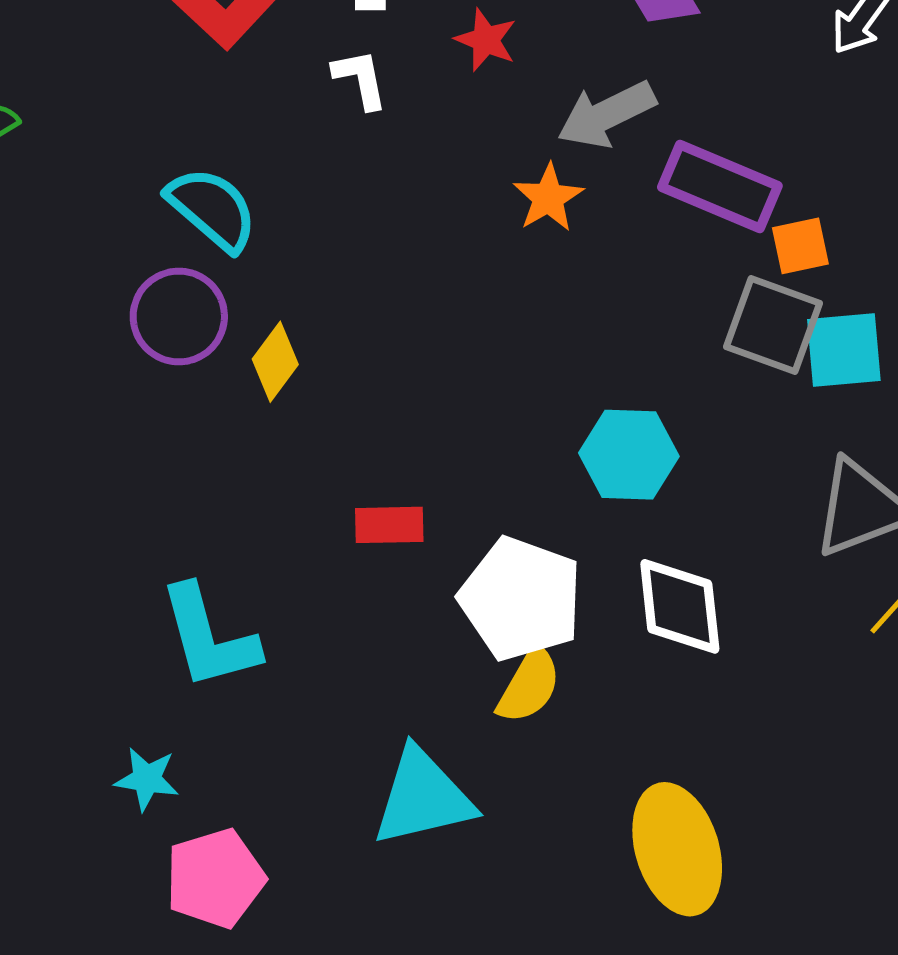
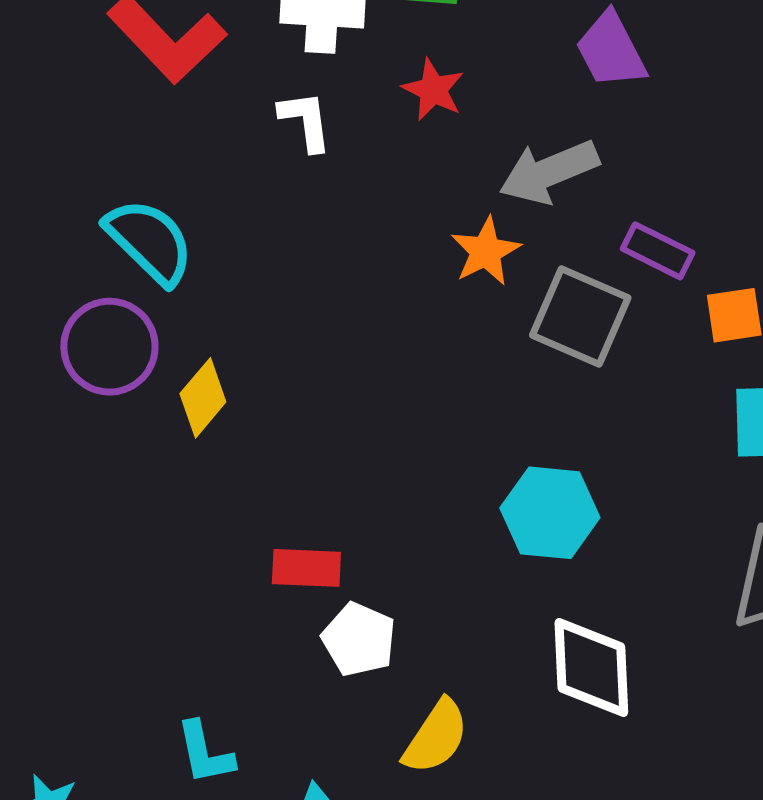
purple rectangle: (720, 186) -> (658, 251), size x0.6
gray square: (773, 325) -> (580, 317), moved
white pentagon: (521, 599) -> (359, 639), moved, size x0.6
cyan L-shape: (209, 637) -> (205, 753), moved, size x0.6

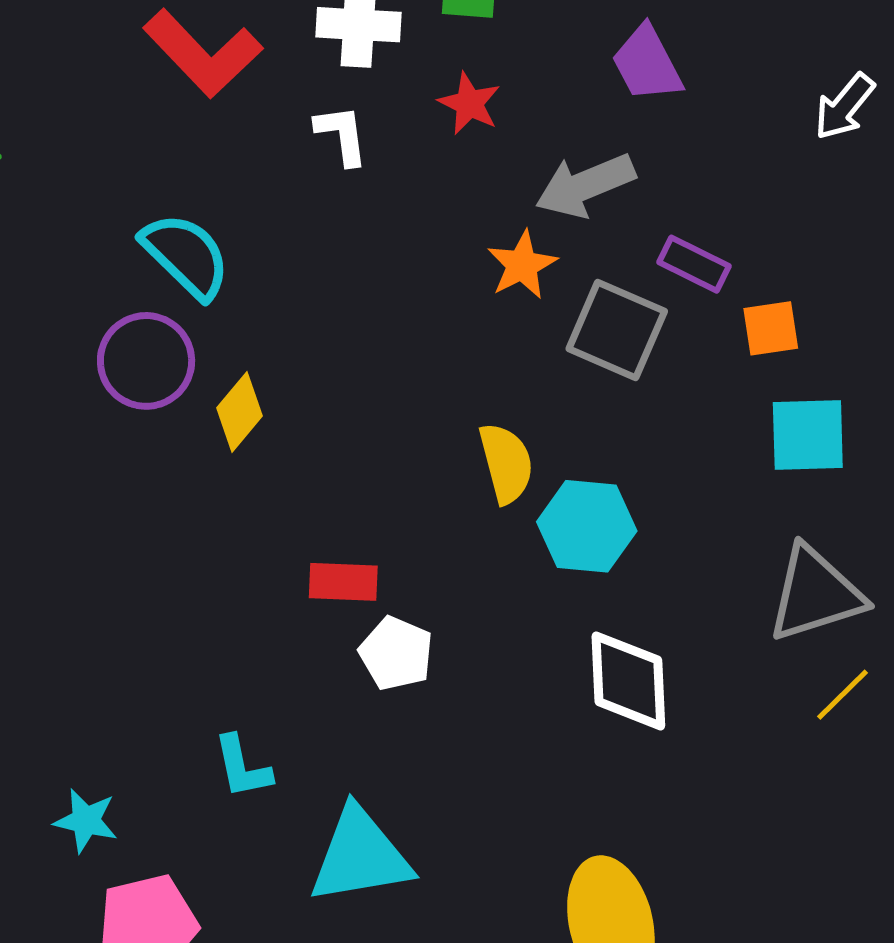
yellow semicircle: (436, 737) -> (506, 463), moved, turned -48

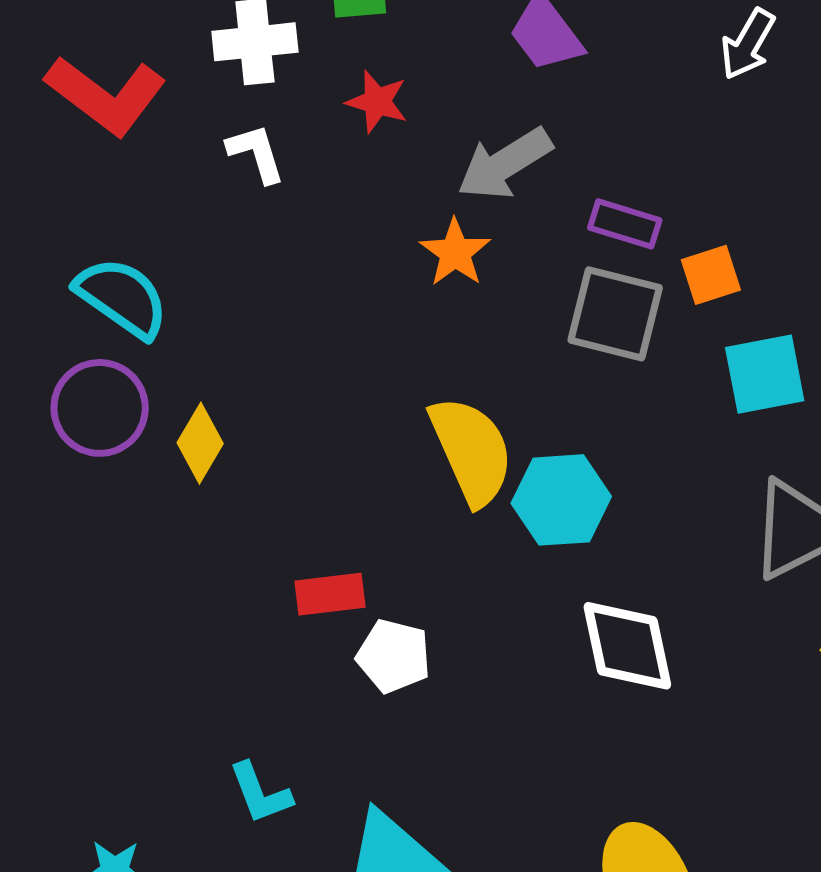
gray square: (617, 330) -> (615, 314), moved
yellow semicircle: (506, 463) -> (471, 451), size x1.4

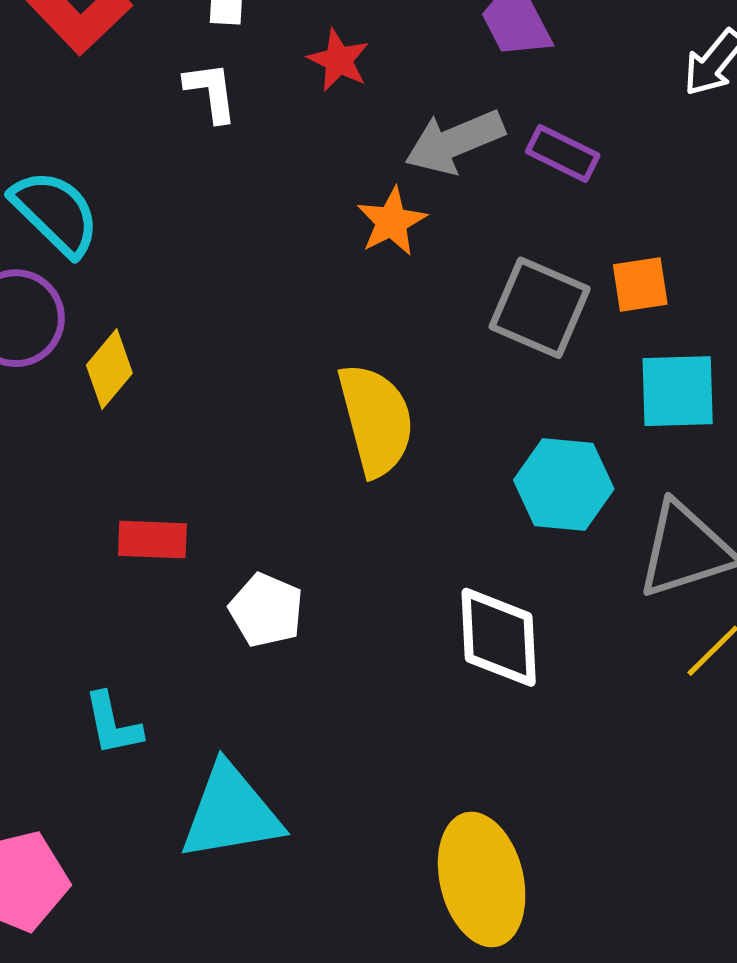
purple rectangle: (625, 224) -> (563, 153), moved
cyan hexagon: (561, 500) -> (564, 484), moved
red rectangle: (330, 594) -> (152, 540), moved

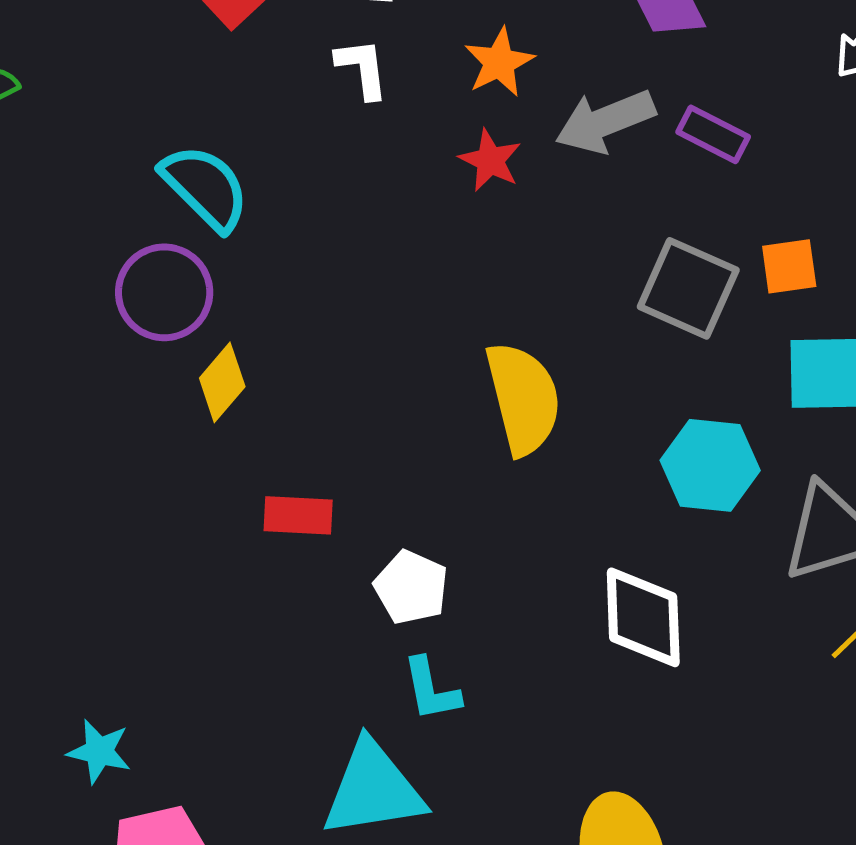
red star: (339, 60) -> (490, 160), moved
orange star: (392, 222) -> (499, 62), moved
yellow diamond: (109, 369) -> (222, 382), moved
cyan L-shape: (113, 724) -> (431, 689), moved

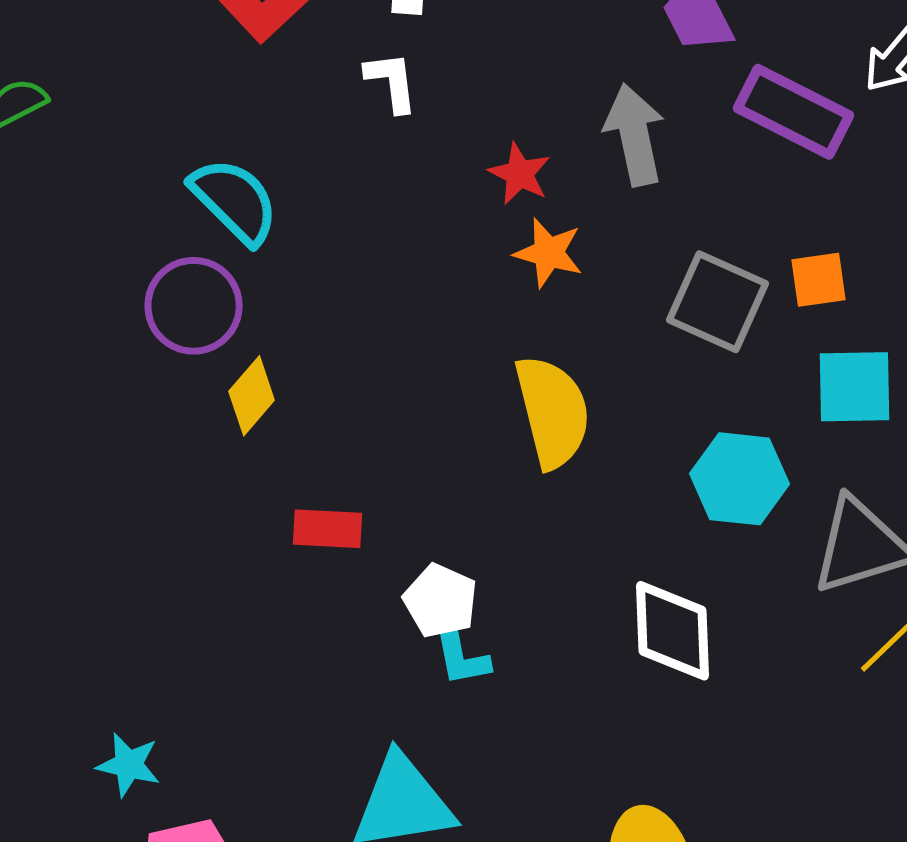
orange star: (499, 62) -> (549, 253), moved, turned -30
gray arrow: (605, 121) -> (635, 135), turned 100
purple rectangle: (713, 134) -> (794, 112), moved, size x1.6
cyan L-shape: (431, 689) -> (461, 655), moved

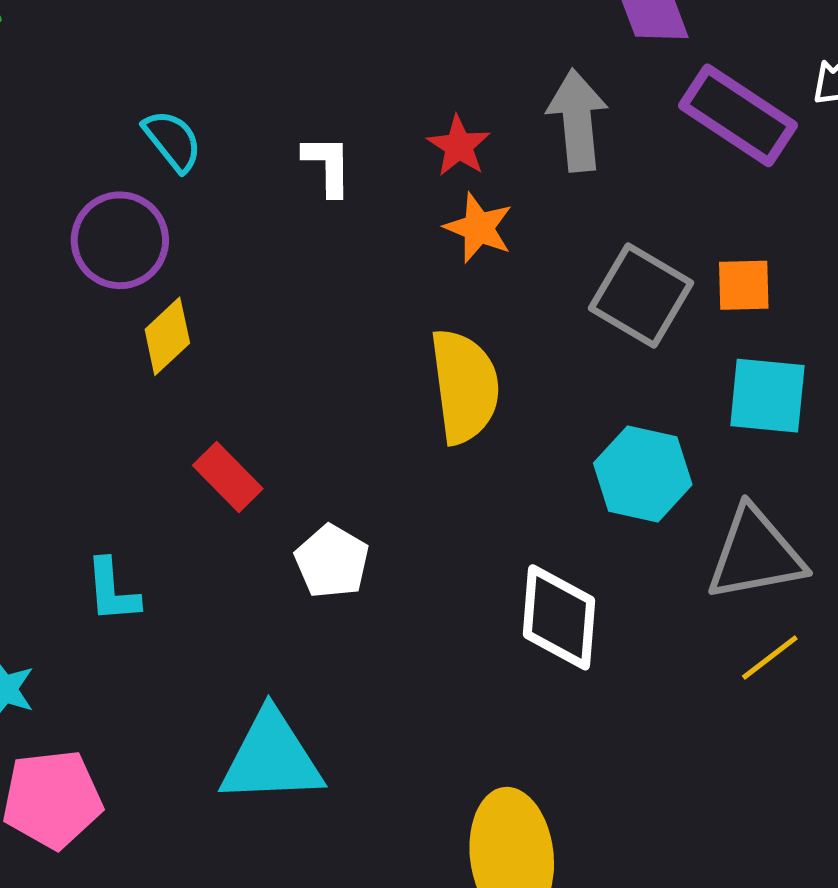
white L-shape: (392, 82) -> (328, 165), moved
cyan semicircle: (235, 201) -> (173, 141), size x0.7
red rectangle: (328, 529) -> (228, 477), turned 36
cyan L-shape: (461, 655) -> (112, 591), moved

